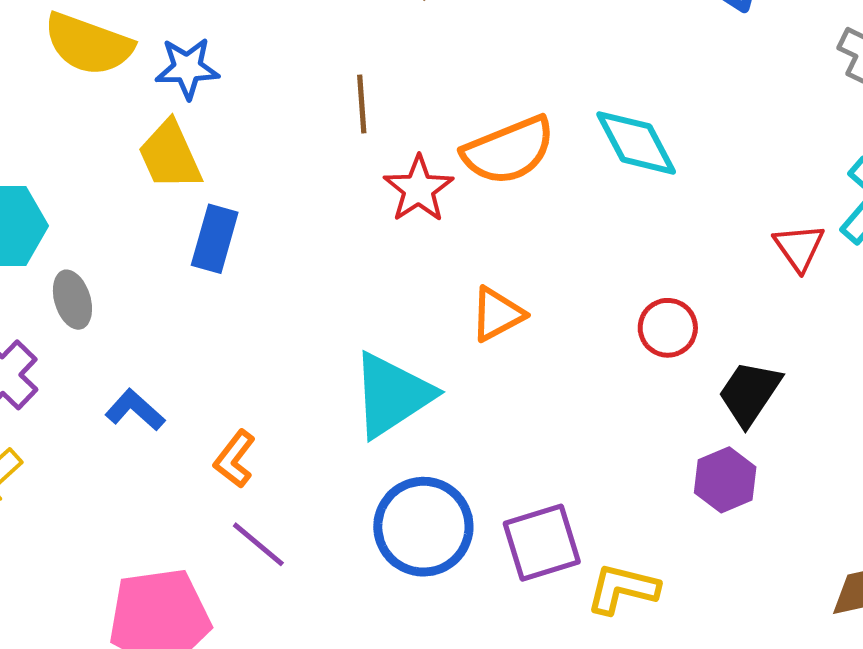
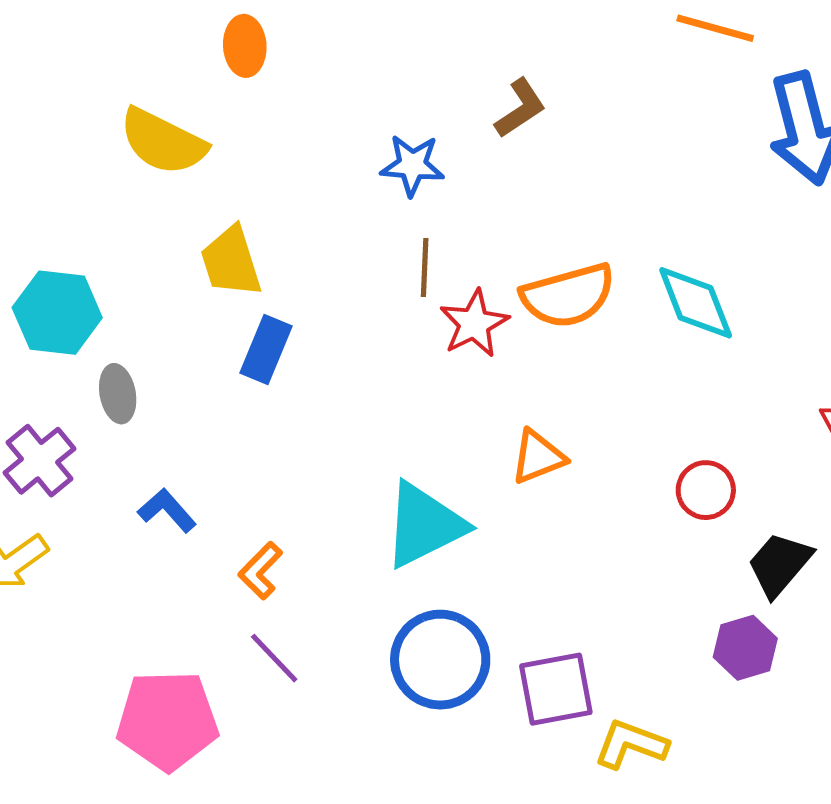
blue star: (187, 68) -> (412, 165), moved
brown line: (362, 104) -> (425, 268), moved

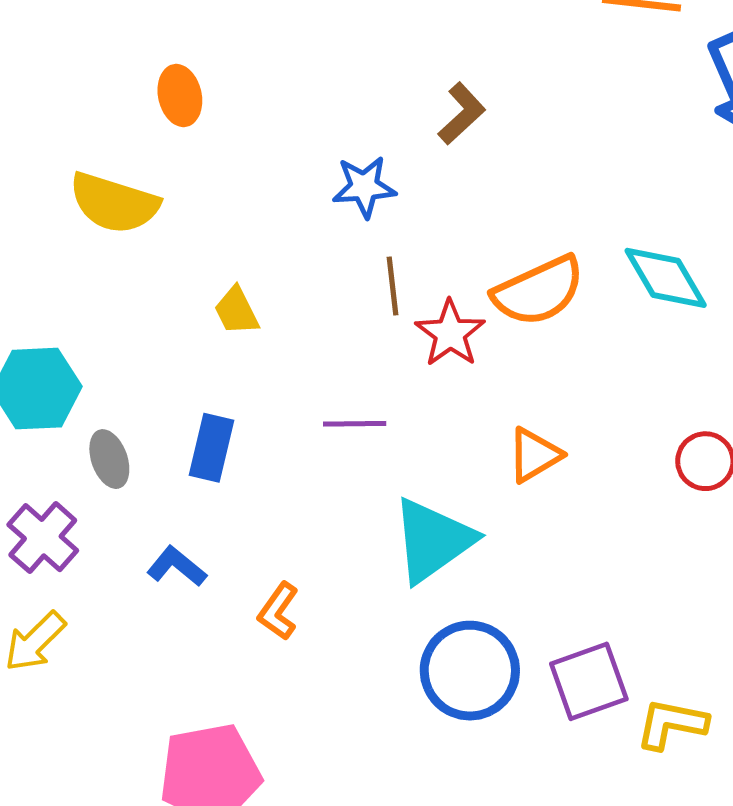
yellow trapezoid: (231, 262) -> (236, 311), moved, size x0.7
blue rectangle: (266, 350) -> (211, 448), moved
purple line: (274, 658) -> (355, 424), moved, turned -38

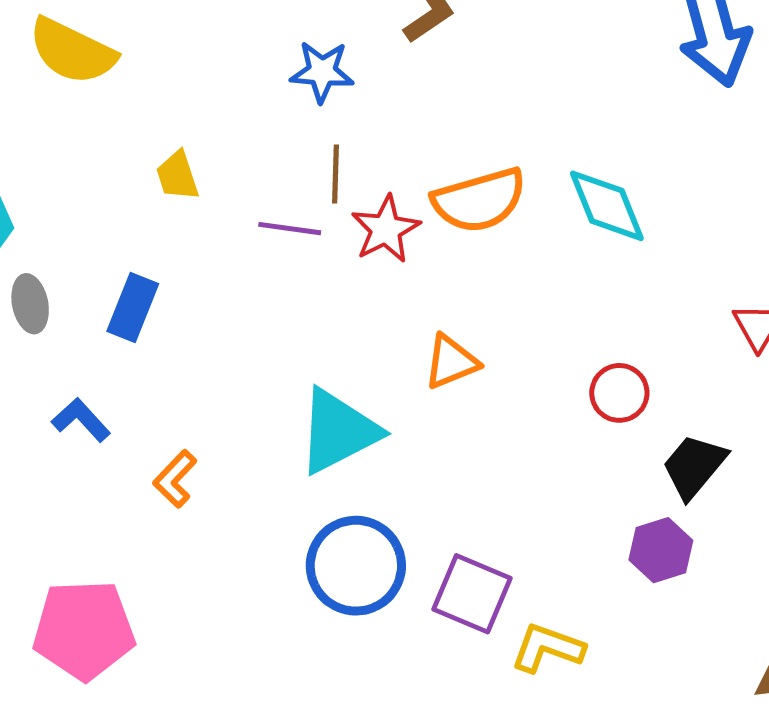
purple line: (355, 424) -> (290, 229), moved
purple square: (589, 681) -> (472, 594), turned 34

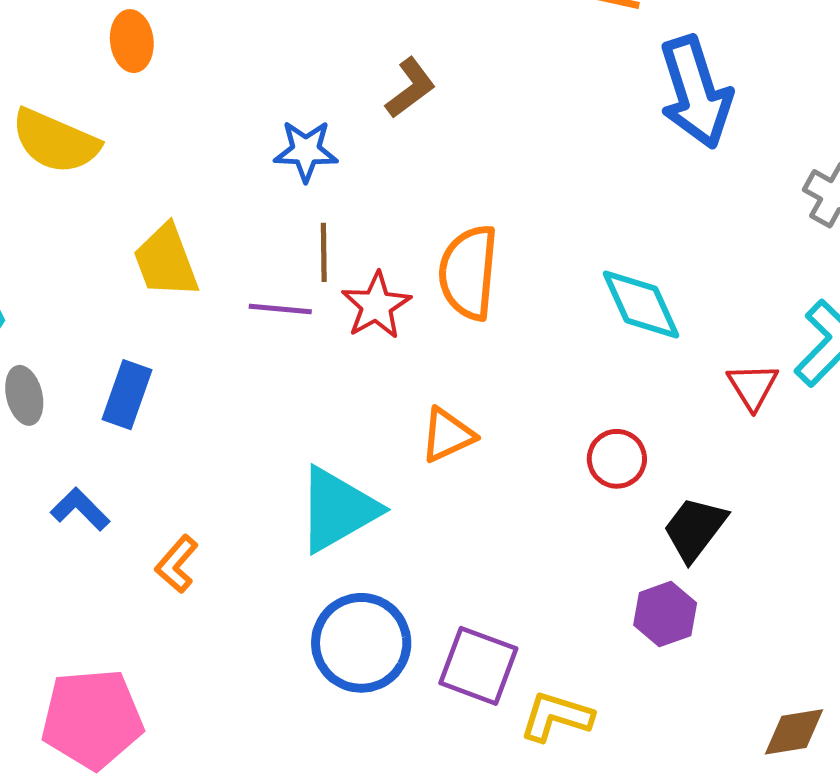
yellow trapezoid: (177, 176) -> (166, 261), size x1.5
orange semicircle: (479, 200) -> (468, 272), turned 114
cyan diamond: (607, 206) -> (641, 305), moved

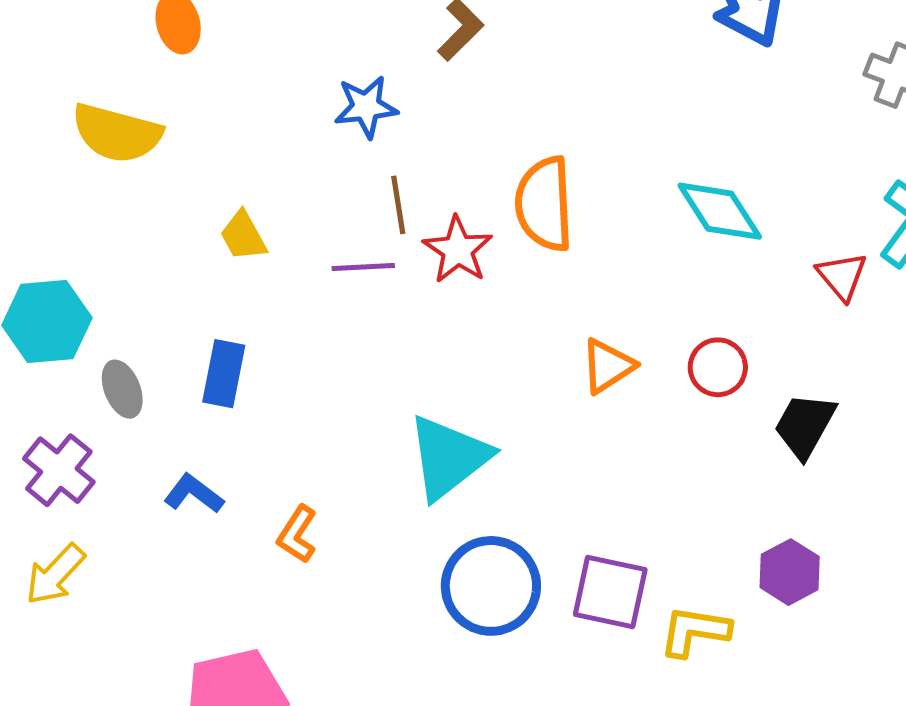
yellow trapezoid: (166, 261) -> (243, 236), size x0.7
orange triangle: (447, 435) -> (608, 366), moved
purple hexagon: (665, 614) -> (790, 572), moved

